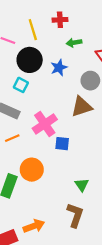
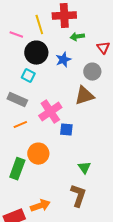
red cross: (60, 20) -> (64, 16), size x1.6

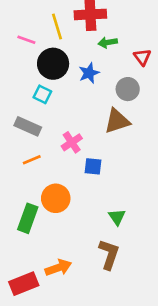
pink cross: (50, 112) -> (72, 142), size x0.7

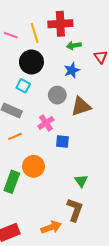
pink line: (26, 40) -> (11, 35), moved
blue star: (89, 73) -> (72, 70), moved
gray circle: (128, 89) -> (57, 95), moved
orange arrow: (58, 268) -> (51, 227), moved

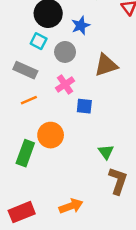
blue star: (72, 70) -> (81, 25), moved
gray circle: (57, 95) -> (65, 52), moved
brown L-shape: (75, 210) -> (118, 181), moved

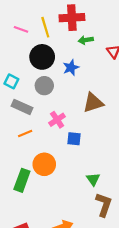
cyan square: (39, 41) -> (11, 81), moved
gray circle: (65, 52) -> (44, 86), moved

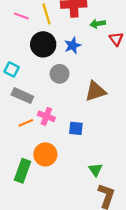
green arrow: (86, 40) -> (98, 24), moved
blue star: (71, 68) -> (73, 45), moved
gray circle: (44, 86) -> (60, 74), moved
pink cross: (57, 120) -> (46, 116), moved, turned -35

